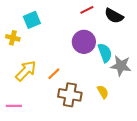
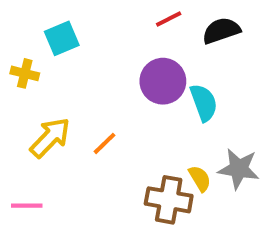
black semicircle: (114, 16) -> (221, 31), turned 132
gray star: (121, 66) -> (239, 169), moved
brown cross: (70, 95) -> (169, 200), moved

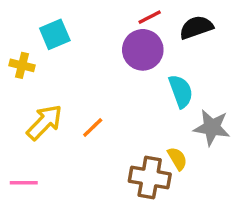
purple circle: (163, 81) -> (143, 50), moved
gray star: (239, 169) -> (212, 128), moved

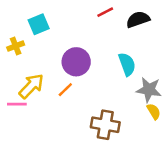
purple circle: (143, 50) -> (76, 62), moved
yellow cross: (22, 65) -> (16, 46), turned -35
yellow semicircle: (177, 159) -> (154, 111), moved
pink line: (24, 183) -> (17, 104), moved

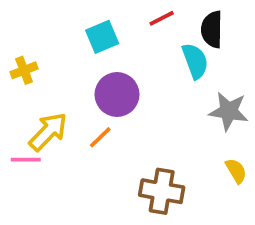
black semicircle: (138, 19) -> (212, 29), turned -70
cyan square: (39, 24) -> (102, 37), moved
cyan semicircle: (127, 64) -> (195, 61), moved
gray star: (149, 90) -> (229, 111), moved

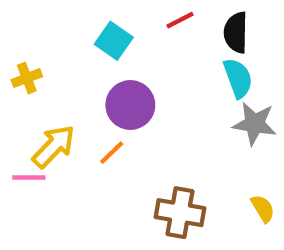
cyan square: (102, 37) -> (114, 41), turned -32
cyan semicircle: (195, 61) -> (238, 78), moved
yellow semicircle: (236, 171) -> (263, 208), moved

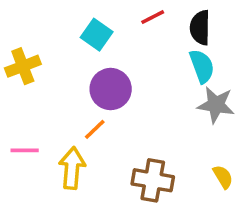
yellow cross: (27, 78) -> (23, 66), size x1.4
yellow arrow: (54, 146) -> (72, 168), moved, turned -39

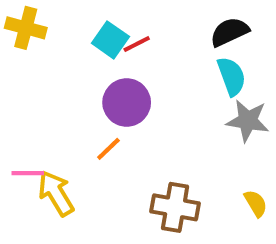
red line: (153, 17) -> (137, 44), moved
black semicircle: (200, 28) -> (229, 32), turned 64
yellow cross: (23, 66) -> (26, 28), moved, turned 36
yellow arrow: (72, 168) -> (56, 193), moved, turned -36

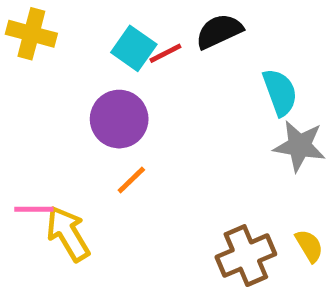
black semicircle: (229, 32) -> (219, 31), moved
purple circle: (127, 102) -> (119, 119), moved
brown cross: (175, 207) -> (246, 256), moved, turned -33

